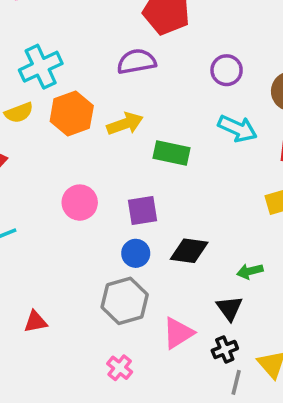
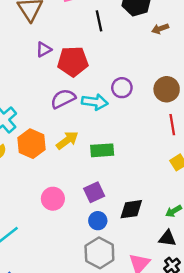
cyan arrow: (237, 129) -> (95, 102), moved
black triangle: (229, 308) -> (167, 238), turned -30

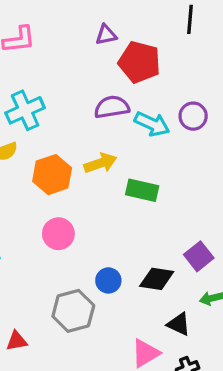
orange hexagon: (31, 144) -> (52, 175), moved
purple square: (94, 192) -> (199, 256), moved, turned -30
black triangle: (167, 238) -> (179, 324), moved
gray hexagon: (99, 253) -> (73, 311), moved

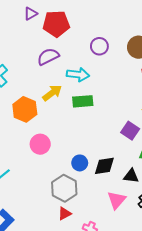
cyan arrow: (152, 124) -> (78, 75), moved
black diamond: (157, 279) -> (104, 166), moved
red triangle: (17, 341) -> (65, 214), moved

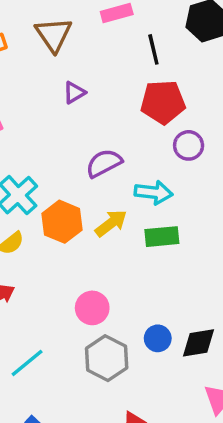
red pentagon: (56, 24) -> (163, 102), moved
orange hexagon: (25, 109) -> (62, 222), moved
gray hexagon: (64, 188) -> (107, 358), moved

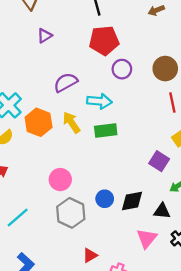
yellow arrow: (111, 223) -> (71, 122), turned -85

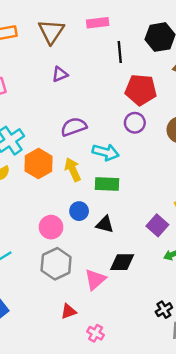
red pentagon: (104, 41) -> (141, 90), moved
blue circle: (105, 199) -> (79, 211), moved
black triangle: (162, 211) -> (105, 224), moved
pink triangle: (147, 238) -> (95, 279), moved

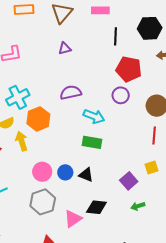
yellow arrow: (73, 170) -> (22, 141), moved
blue circle: (79, 211) -> (65, 172), moved

